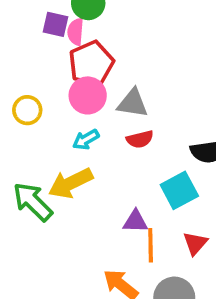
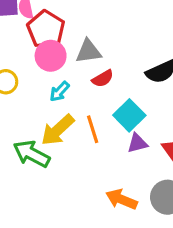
cyan square: (179, 190) -> (129, 115), moved
purple triangle: (135, 221) -> (137, 143), moved
orange line: (151, 245) -> (93, 129), moved

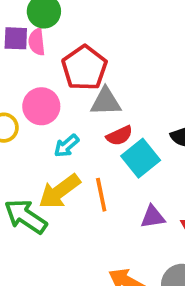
red pentagon: (46, 29) -> (84, 68), moved
pink circle: (51, 56) -> (41, 106), moved
cyan square: (129, 115) -> (141, 158), moved

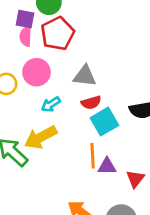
pink semicircle: (37, 42) -> (26, 36), moved
red pentagon: (84, 68) -> (58, 33), moved
orange line: (101, 195) -> (93, 156), moved

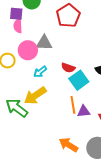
red pentagon: (58, 33) -> (68, 16), moved
gray triangle: (85, 76) -> (44, 43), moved
red semicircle: (91, 103) -> (68, 68), turned 40

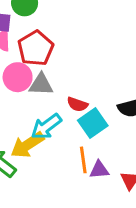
red pentagon: (68, 16) -> (36, 48), moved
gray triangle: (44, 43) -> (41, 84), moved
cyan arrow: (40, 72) -> (46, 127), moved, size x1.5

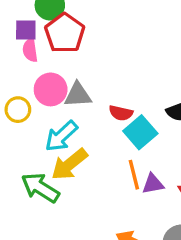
red pentagon: (36, 48) -> (65, 33), moved
cyan arrow: (46, 127) -> (61, 136), moved

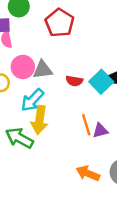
red pentagon: (65, 33) -> (60, 23), moved
cyan square: (140, 132) -> (101, 82), moved
yellow arrow: (69, 164) -> (39, 120), turned -40

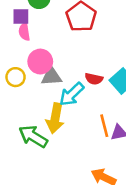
gray triangle: (43, 70) -> (51, 76), moved
cyan arrow: (32, 100) -> (72, 94), moved

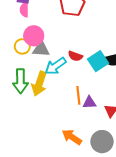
yellow circle: (16, 77) -> (22, 46), moved
green arrow: (33, 136) -> (20, 81), moved, turned -130

